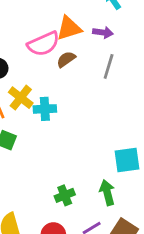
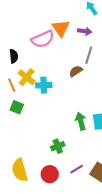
orange triangle: (69, 28) -> (61, 28), turned -48
brown semicircle: (66, 59) -> (76, 71), moved
green arrow: (107, 193) -> (81, 121), moved

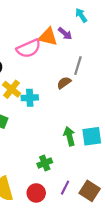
orange triangle: (61, 28) -> (48, 37), turned -42
purple arrow: (85, 31) -> (65, 34), moved, turned 32
purple line: (77, 169) -> (65, 188), turned -32

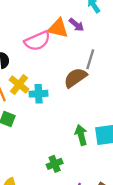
brown semicircle: (64, 83) -> (75, 78), size x1.5

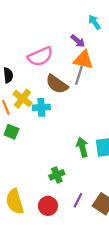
orange triangle: (58, 28) -> (83, 60), moved
gray line: (90, 59) -> (79, 75), moved
brown semicircle: (75, 78) -> (57, 84), moved, turned -110

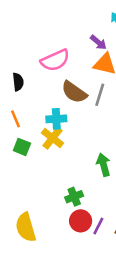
gray line: (79, 75) -> (100, 95), moved
yellow cross: (22, 99) -> (53, 138), moved
red circle: (48, 206) -> (81, 221), moved

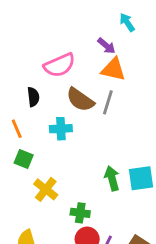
black semicircle: (18, 82) -> (33, 97), moved
yellow cross: (53, 138) -> (46, 189), moved
green cross: (74, 197) -> (80, 213), turned 30

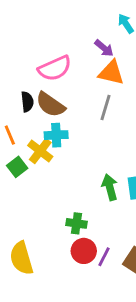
brown semicircle: (80, 100) -> (50, 105), moved
green square: (24, 159) -> (17, 167), turned 30
yellow cross: (46, 189) -> (40, 151), moved

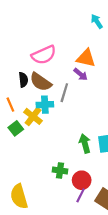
purple arrow: (104, 48) -> (81, 74), moved
gray line: (105, 108) -> (64, 93), moved
red circle: (84, 251) -> (82, 180), moved

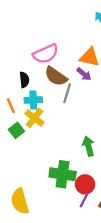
brown semicircle: (41, 82) -> (56, 76), moved
cyan cross: (45, 105) -> (33, 100), moved
green cross: (60, 171) -> (63, 174), size x1.6

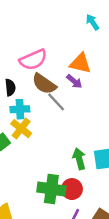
gray line: (67, 93) -> (56, 102), turned -60
red circle: (85, 184) -> (72, 189), moved

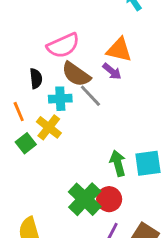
cyan cross: (20, 109) -> (60, 99), moved
green cross: (51, 189) -> (85, 199), turned 36

